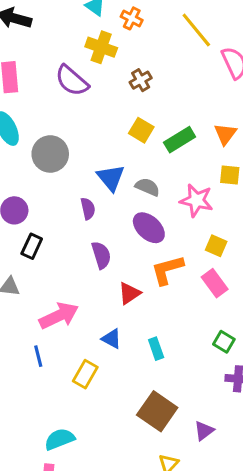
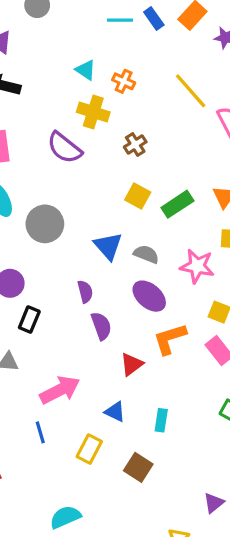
purple semicircle: (88, 209) -> (85, 292), moved
cyan rectangle: (156, 349) -> (161, 420), turned 30
brown square: (157, 411) -> (138, 467), moved, size x0.7

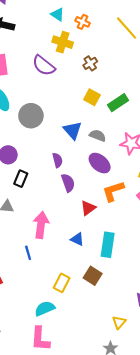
pink arrow: (60, 390) -> (41, 225), turned -55
cyan rectangle: (161, 420) -> (108, 245), size x1.6
yellow rectangle: (89, 449) -> (62, 283), moved

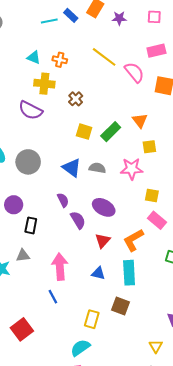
purple ellipse: (100, 163) -> (104, 207), moved
orange L-shape: (113, 191) -> (133, 240), moved

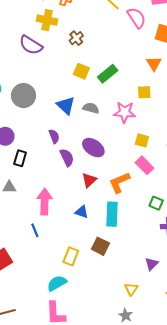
orange triangle: (140, 121) -> (154, 64), moved

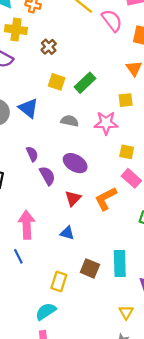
blue triangle: (66, 105) -> (28, 108), moved
cyan rectangle: (112, 214) -> (120, 263), moved

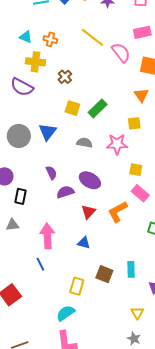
blue triangle: (28, 108) -> (48, 132), turned 30
purple semicircle: (47, 176) -> (65, 192), turned -78
cyan rectangle: (120, 263) -> (131, 269), size x0.7

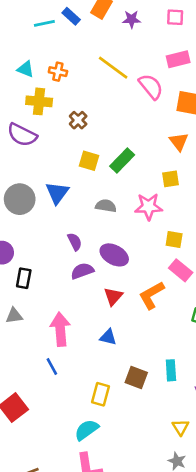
purple semicircle: (51, 173) -> (75, 242), moved

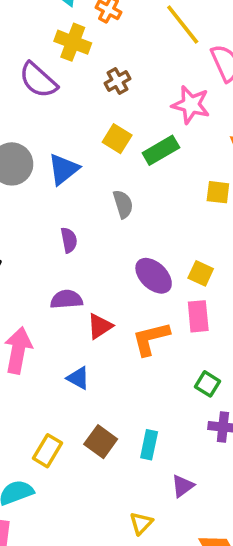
gray semicircle: (106, 206) -> (123, 204), turned 48
pink star: (149, 207) -> (191, 105), moved
purple ellipse: (114, 255) -> (154, 276), moved
pink rectangle: (181, 270) -> (198, 316), turned 30
purple semicircle: (82, 271) -> (66, 299), moved

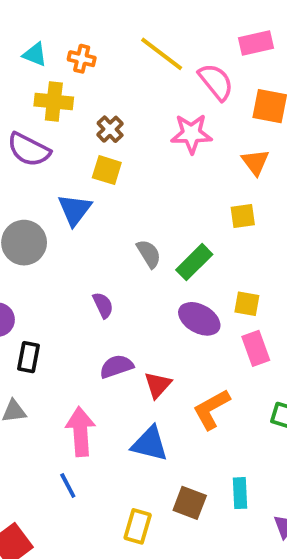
yellow square: (117, 139) -> (107, 170), moved
green rectangle: (161, 150) -> (194, 262), moved
blue triangle: (63, 169) -> (75, 210), moved
orange L-shape: (151, 339) -> (211, 409), moved
blue triangle: (78, 378) -> (150, 444), size x1.5

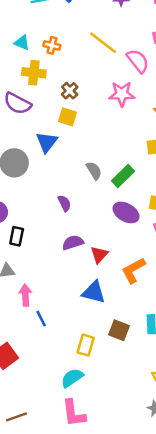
pink arrow: (81, 432) -> (25, 295), moved, size x0.7

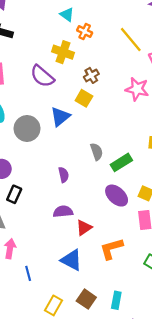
cyan triangle: (22, 43) -> (67, 15), moved
blue line: (41, 319) -> (28, 273), moved

